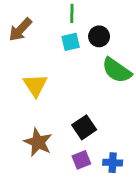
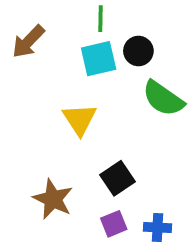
cyan square: (71, 42) -> (99, 59), size x1.4
yellow triangle: (35, 85) -> (80, 119), moved

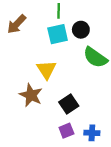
brown star: (53, 199) -> (31, 95), moved

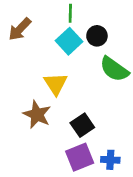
cyan square: (58, 34) -> (69, 41), turned -30
purple square: (66, 131) -> (80, 157), size x1.5

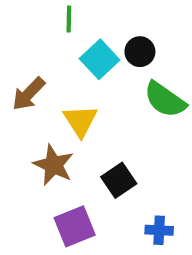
green line: (70, 13) -> (69, 19), moved
brown arrow: (20, 29) -> (29, 94), moved
purple square: (80, 157) -> (75, 226), moved

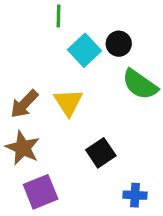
brown arrow: (29, 94) -> (24, 104), moved
brown star: (53, 165) -> (23, 148), moved
purple square: (75, 226) -> (41, 192), moved

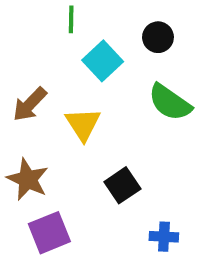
black circle: (119, 44) -> (158, 37), moved
brown arrow: (24, 104) -> (30, 104), moved

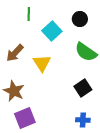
green line: (71, 19) -> (29, 14), moved
black square: (122, 185) -> (83, 88), moved

